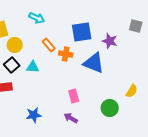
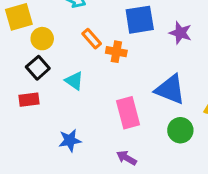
blue triangle: (94, 63) -> (170, 90), moved
cyan triangle: (33, 67) -> (74, 81), moved, turned 32
pink rectangle: (74, 96) -> (128, 113), size x1.5
purple arrow: (71, 118) -> (127, 158), moved

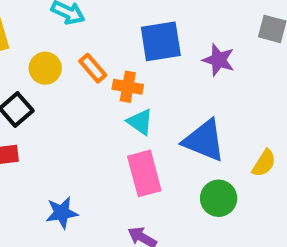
yellow circle: (42, 39) -> (45, 68), moved
cyan triangle: (74, 81) -> (140, 122), moved

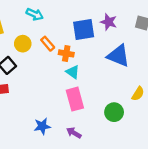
purple star: (219, 60) -> (109, 22), moved
blue triangle: (204, 140) -> (118, 56), moved
blue star: (62, 213) -> (42, 126), moved

